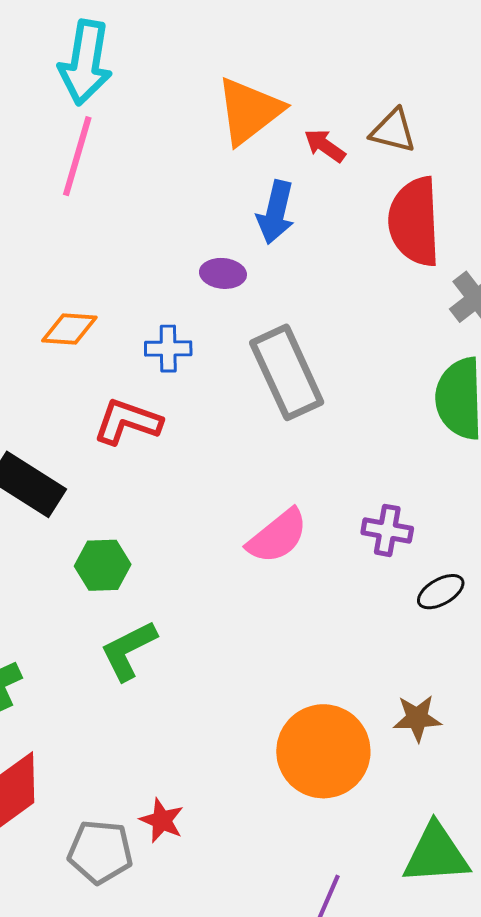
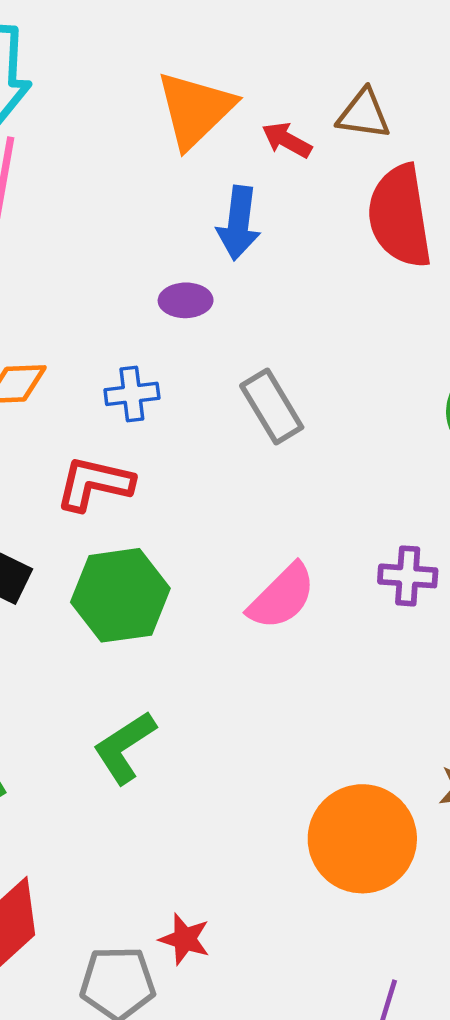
gray rectangle: (287, 372) -> (272, 406), size x0.7
green hexagon: (103, 565) -> (120, 595), moved, size x1.5

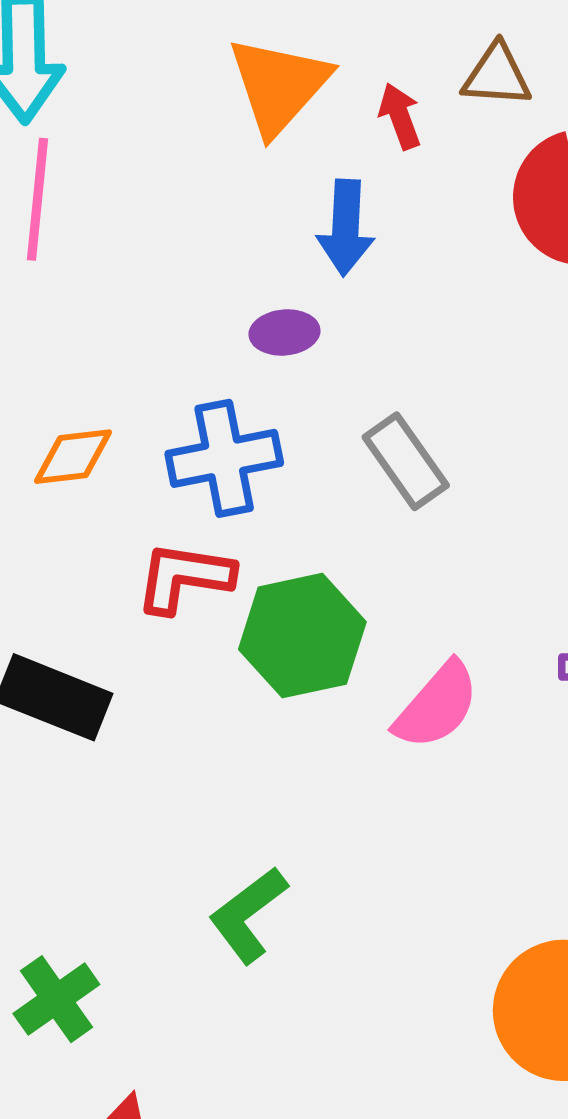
red arrow: (287, 140) -> (400, 116), turned 45
blue cross: (132, 394) -> (224, 458), size x1.6
green hexagon: (120, 595) -> (302, 636), moved

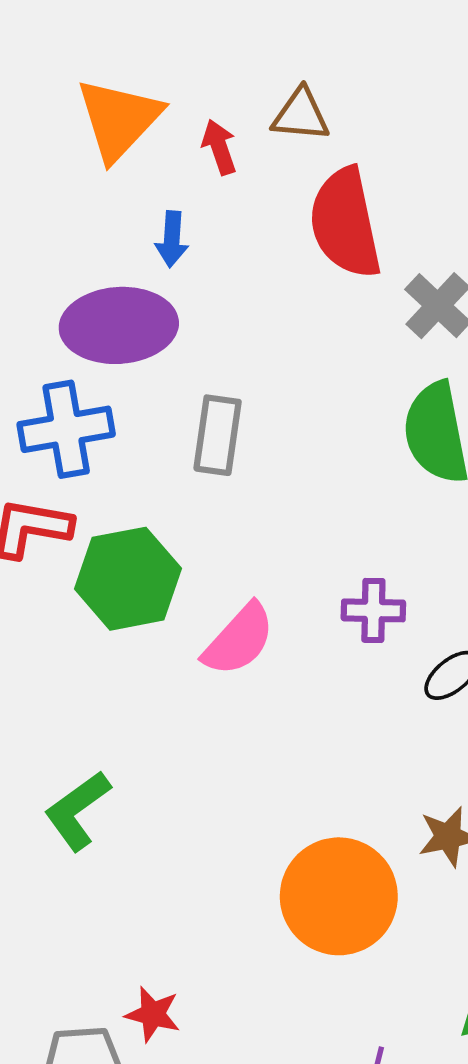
blue arrow: (346, 228) -> (172, 239), size x0.7
purple ellipse: (285, 332) -> (119, 325), size x2.0
gray rectangle: (406, 461) -> (218, 435), turned 42

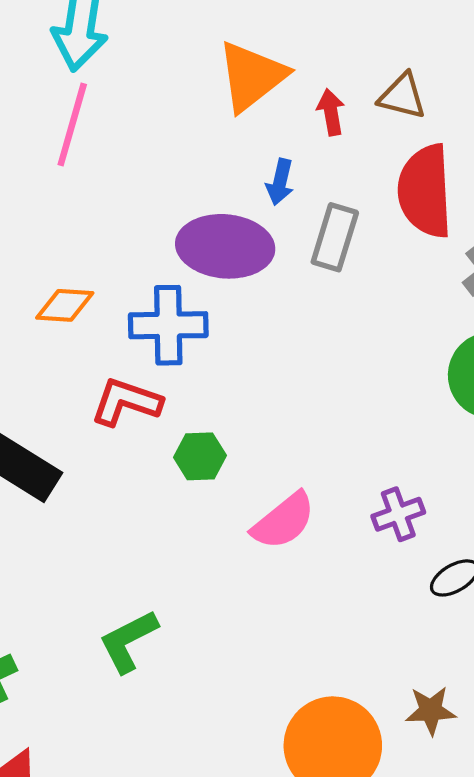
gray rectangle: (218, 435) -> (335, 237), moved
green hexagon: (128, 579) -> (200, 456), size x0.6
purple cross: (373, 610) -> (398, 514), turned -30

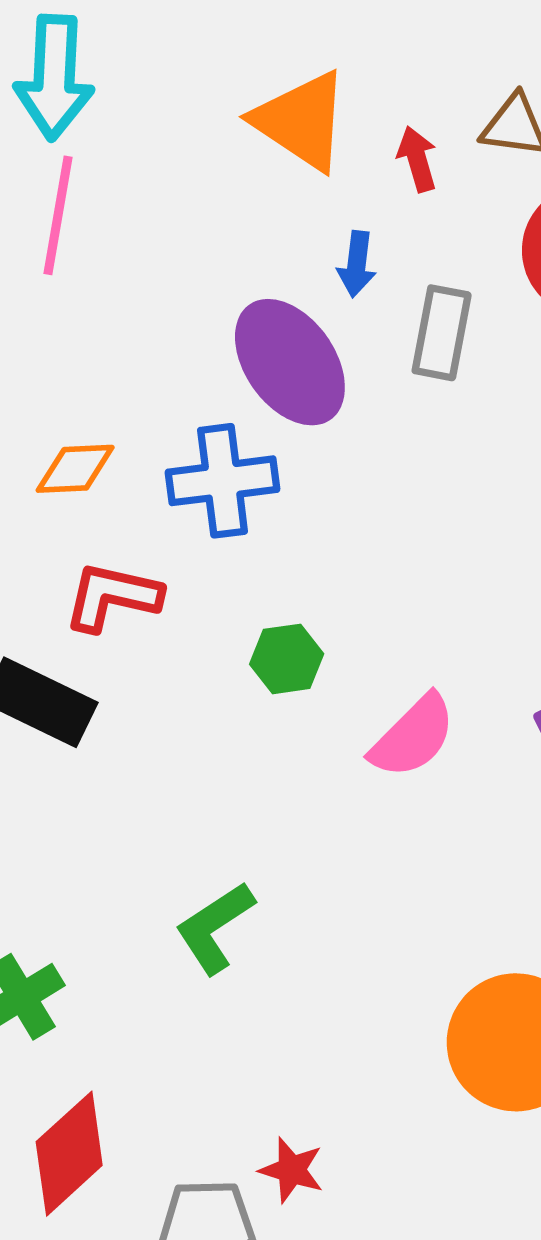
orange triangle: (252, 76) -> (301, 121), turned -42
purple ellipse: (225, 246) -> (290, 362), turned 56
red L-shape: (126, 402) -> (112, 597), moved

